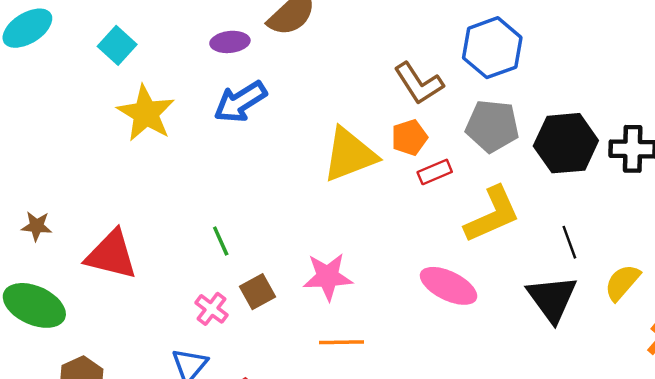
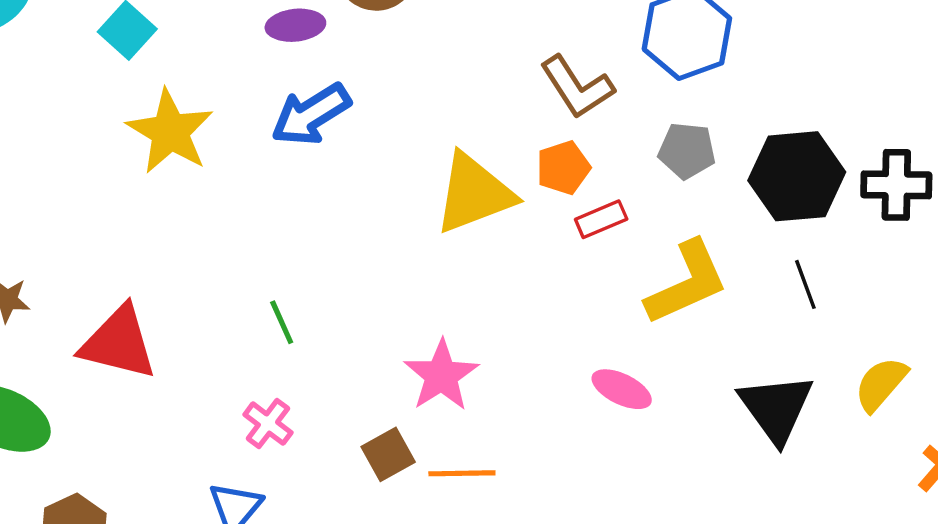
gray pentagon: (492, 126) -> (687, 151), size x0.7
black line: (569, 242) -> (805, 284), moved
pink star: (328, 277) -> (441, 375), turned -30
pink ellipse: (449, 286) -> (622, 389), size x0.7
brown square: (258, 292) -> (388, 454), moved

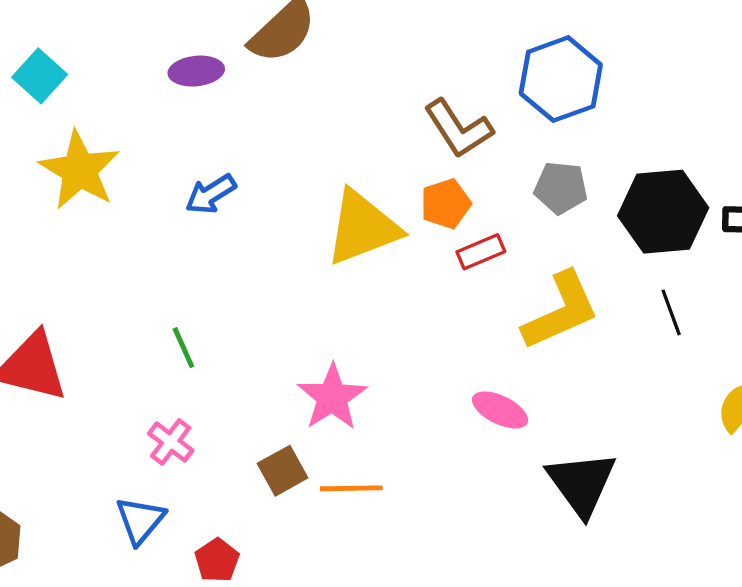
blue arrow: (311, 114) -> (211, 194), moved, size x0.7
black triangle: (776, 408) -> (582, 484), moved

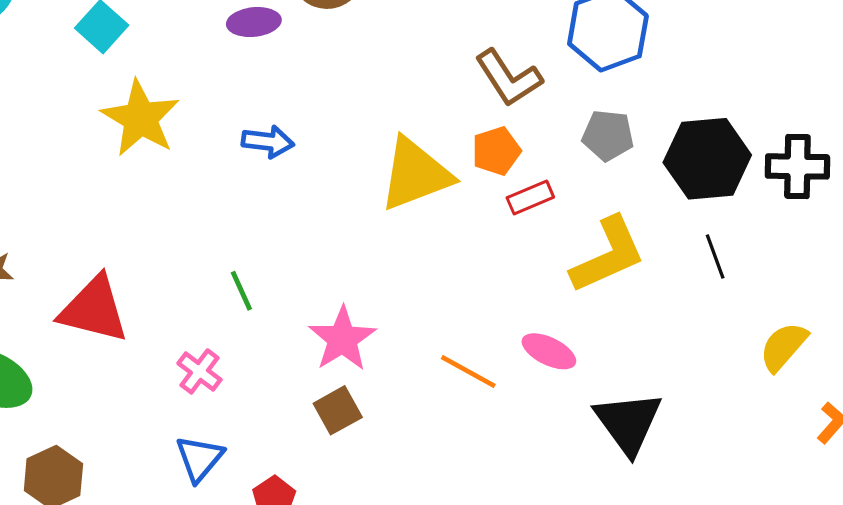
blue arrow: (211, 194) -> (268, 142), turned -141
pink star: (332, 397) -> (342, 339), moved
pink cross: (171, 442) -> (199, 371), moved
orange line: (351, 488) -> (468, 371), moved, turned 30

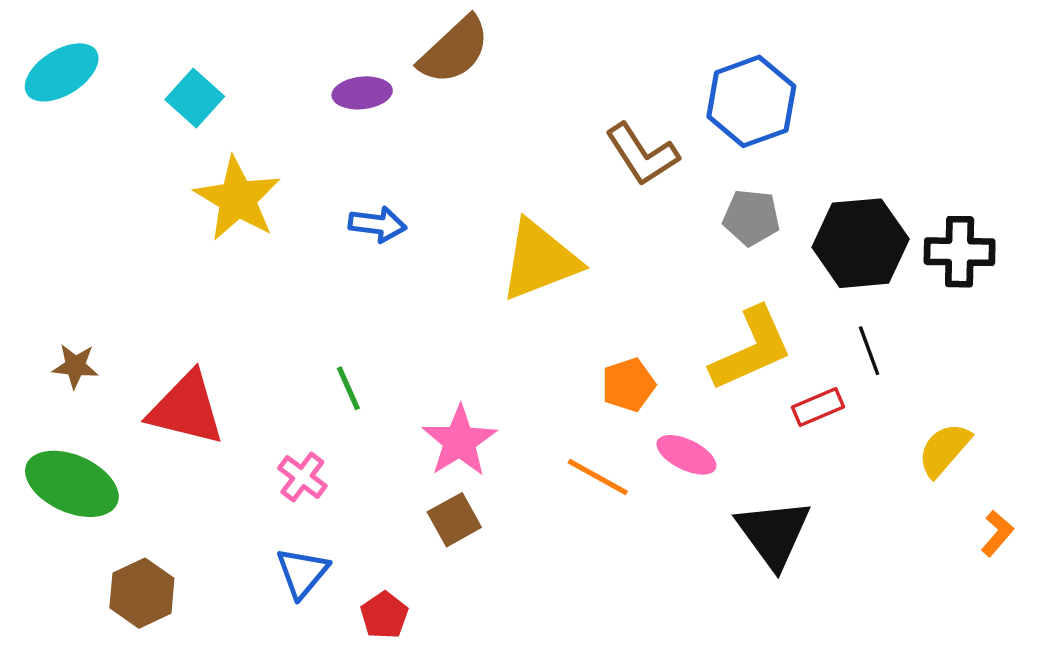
orange pentagon: (496, 151) -> (628, 385), moved
red rectangle: (530, 198) -> (818, 407), moved

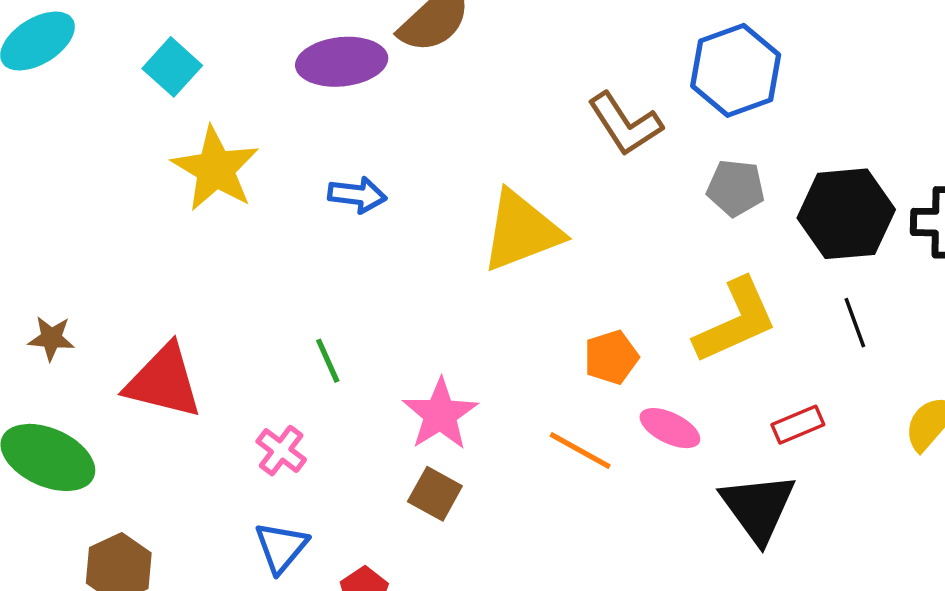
purple ellipse: (362, 93) -> (342, 62), size x1.5
red rectangle: (818, 407) -> (798, 425), moved
brown square: (454, 520) -> (435, 494), turned -32

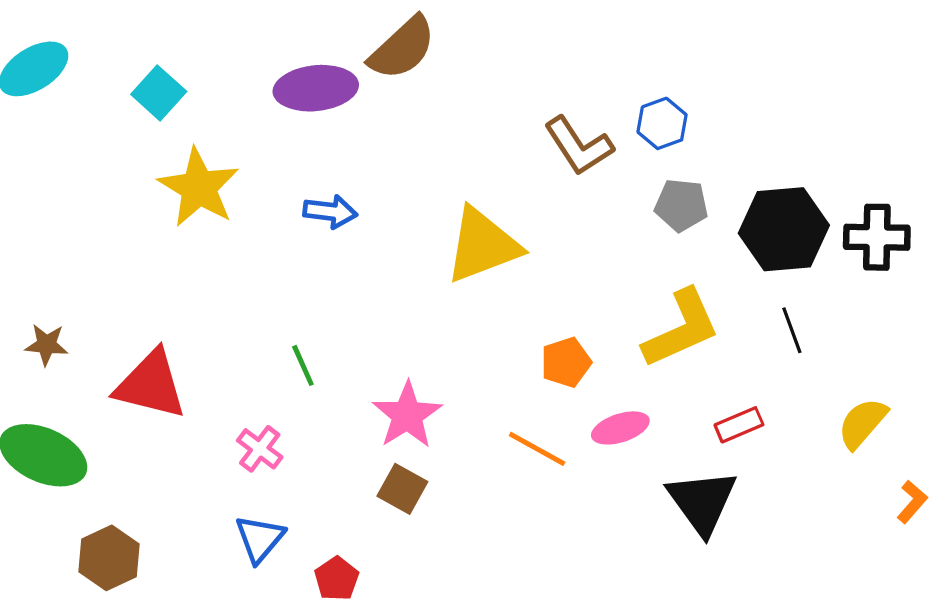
blue hexagon: (736, 70) -> (662, 123), moved, size x0.6
pink ellipse: (670, 428) -> (620, 428), turned -44

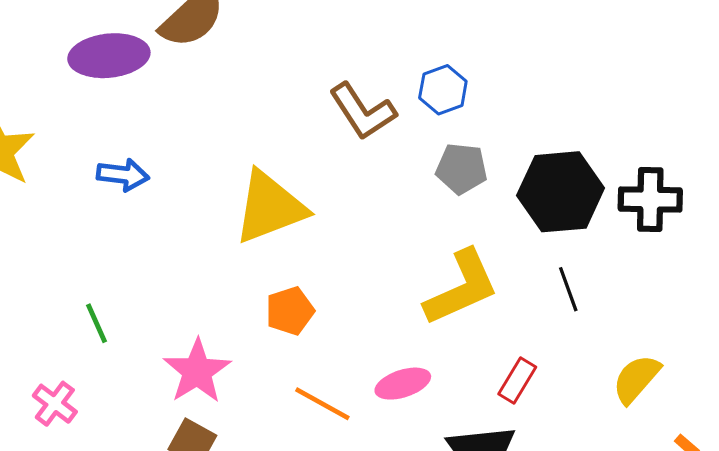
orange pentagon: (566, 362) -> (290, 311), moved
red rectangle: (739, 425) -> (517, 380), turned -36

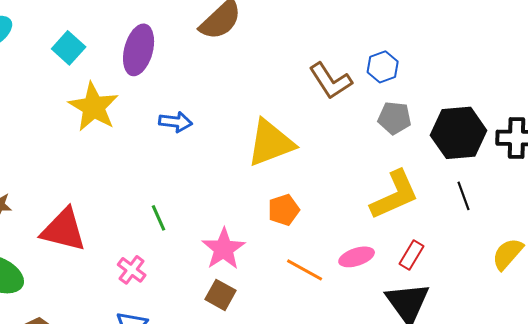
purple ellipse: (109, 56) -> (139, 50), moved, turned -69
red rectangle: (517, 380) -> (412, 255), moved

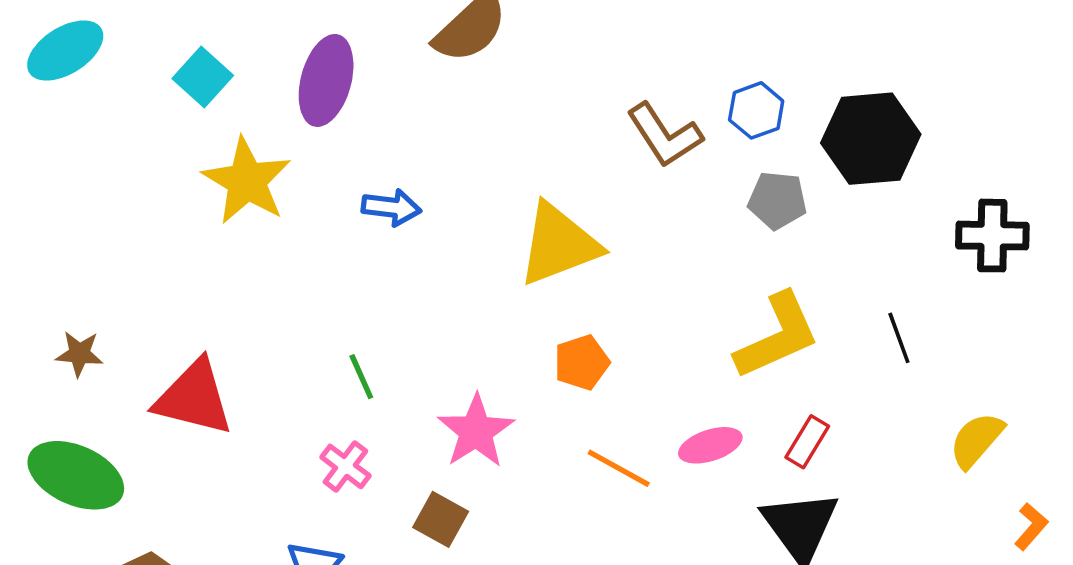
black hexagon: (459, 133) -> (871, 139), moved
pink cross: (132, 270) -> (345, 466), moved
brown square: (221, 295) -> (441, 519), moved

